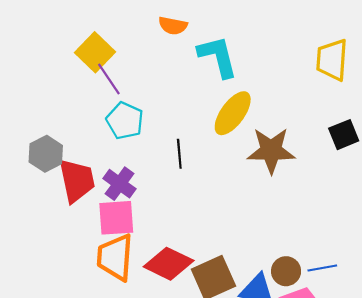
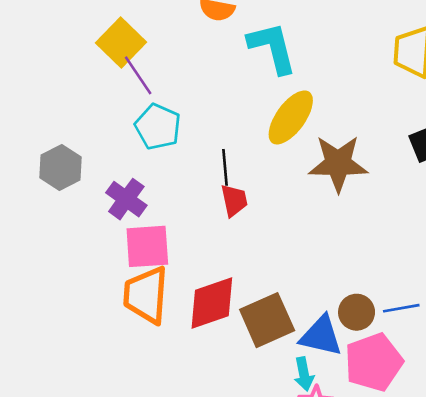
red trapezoid: (77, 180) -> (234, 200), moved, size x0.6
purple cross: (119, 184) -> (126, 199), moved
red diamond: (169, 264) -> (212, 303), turned -45

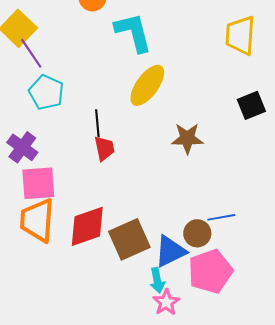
brown star: (338, 164) -> (187, 138), moved, size x0.7
blue line: (401, 308) -> (221, 217), moved
blue triangle: (321, 336) -> (170, 251), turned -39

